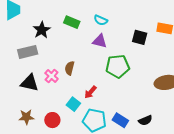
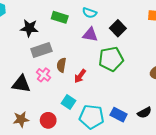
black star: (42, 30) -> (29, 28), turned -30
black square: (140, 37) -> (118, 28), moved, turned 35
gray rectangle: (28, 52) -> (41, 50), moved
red arrow: (90, 92) -> (80, 76), moved

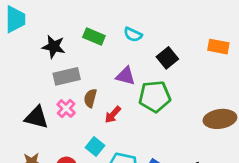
purple triangle: (90, 35) -> (126, 76), moved

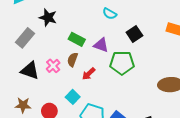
green rectangle: (94, 37) -> (77, 39), moved
gray rectangle: (67, 76) -> (25, 38), moved, turned -42

